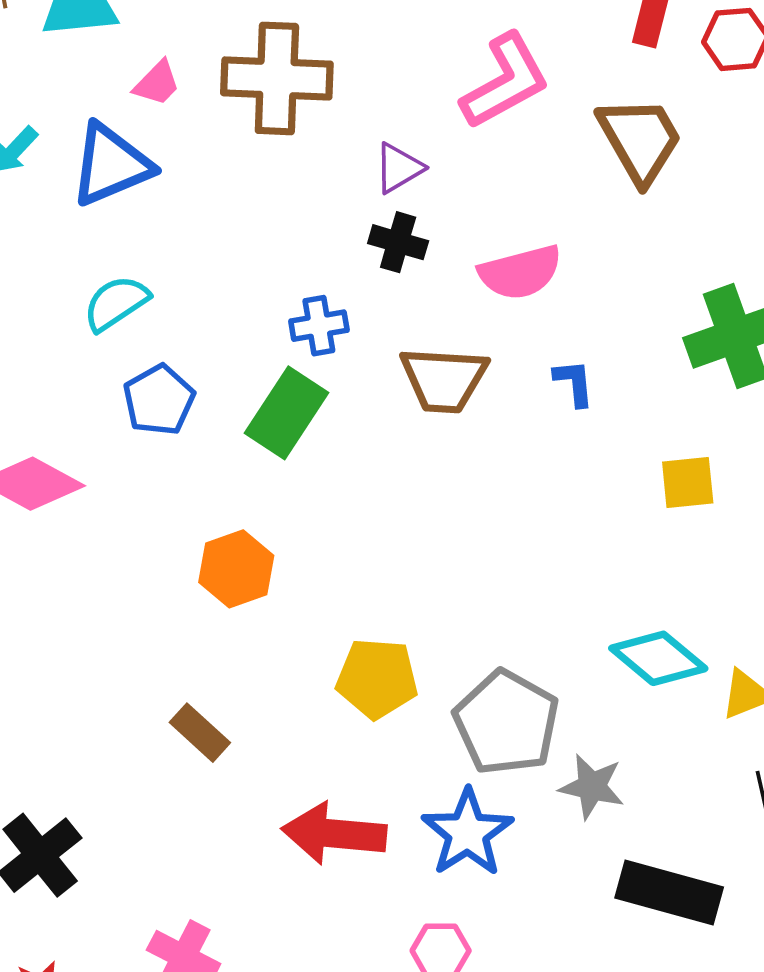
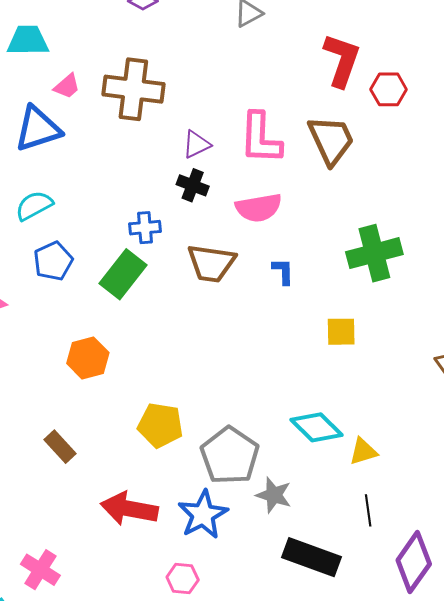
pink L-shape: (505, 81) -> (261, 138), moved, turned 116

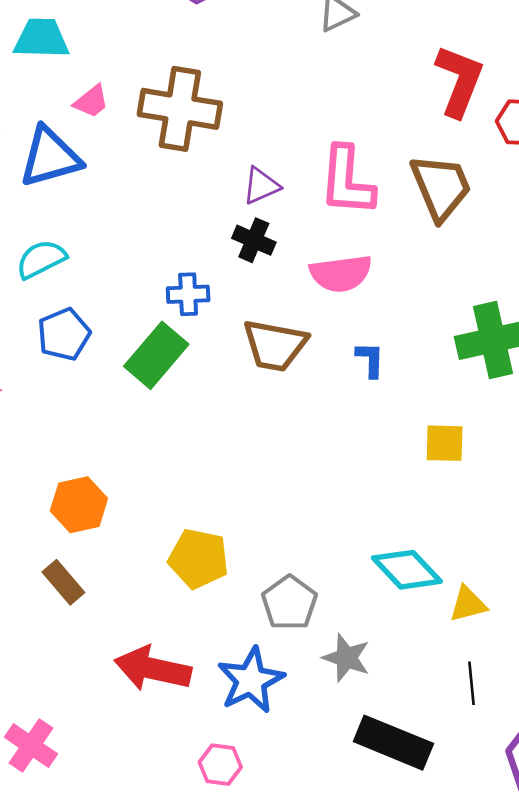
orange hexagon: (88, 358) -> (79, 505), moved
gray pentagon: (230, 456) -> (289, 603), size x0.7

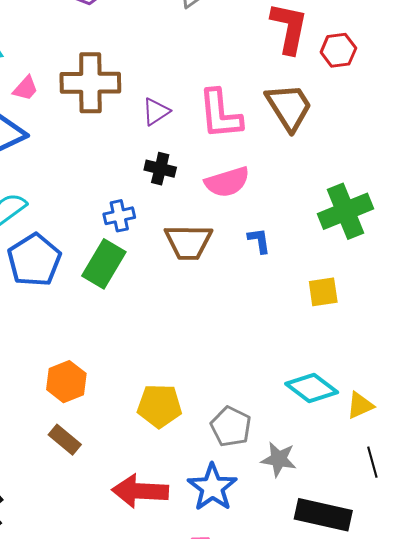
purple triangle: (261, 186) -> (156, 112), moved
blue pentagon: (64, 334) -> (34, 260), size x1.4

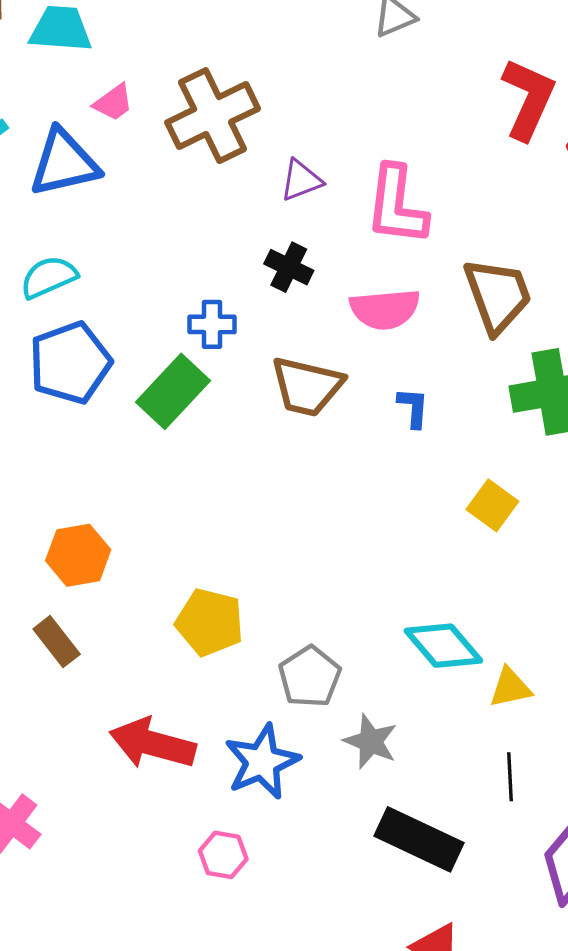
brown cross: (90, 83) -> (213, 116), turned -38
brown trapezoid: (289, 107) -> (498, 295), moved
yellow square: (323, 292) -> (492, 505), turned 32

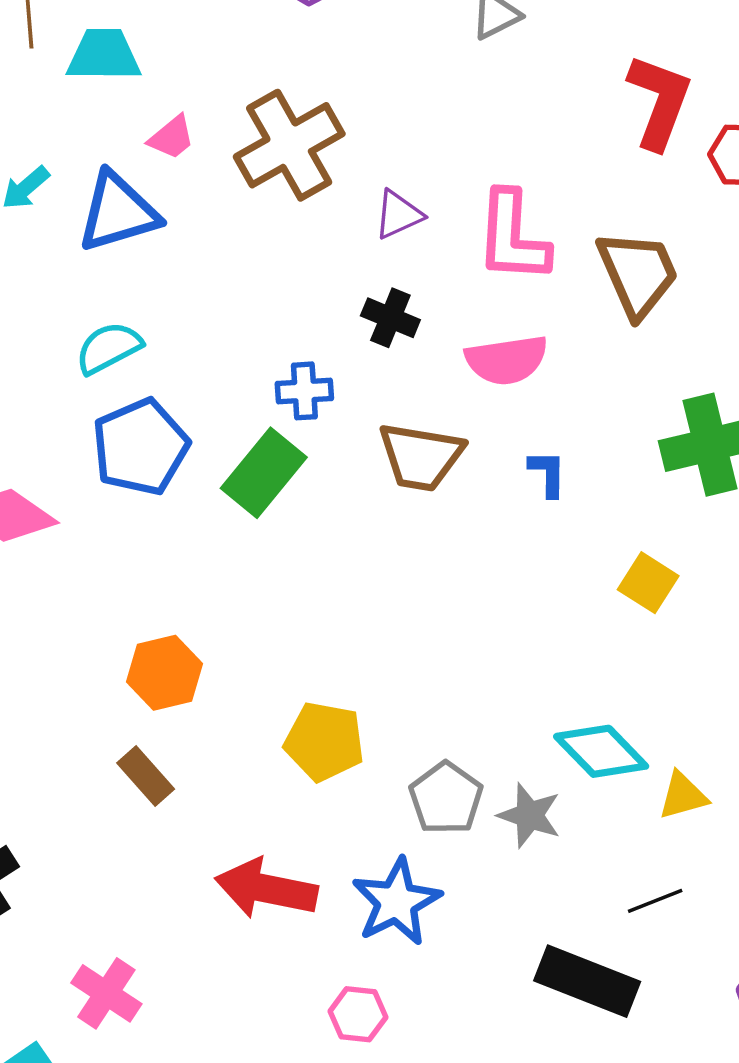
brown trapezoid: (498, 295) -> (638, 274), moved
gray star: (371, 742) -> (529, 815), moved
black line: (510, 777) -> (655, 901), moved, turned 75

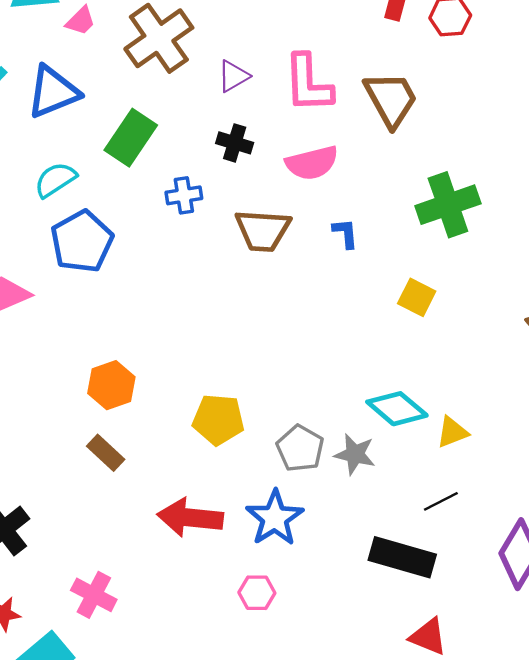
pink trapezoid: (172, 137) -> (81, 21), moved
green rectangle: (264, 473) -> (131, 138), moved

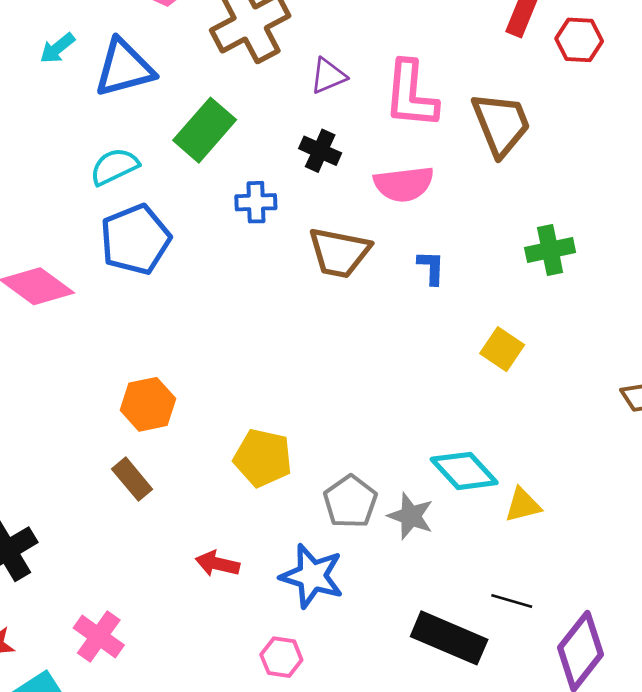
green cross: (448, 205) -> (550, 250), size x0.7
black line: (441, 501) -> (512, 601), moved, turned 36
red arrow: (190, 518) -> (217, 564), size x0.6
blue star: (275, 518) -> (312, 576), turned -30

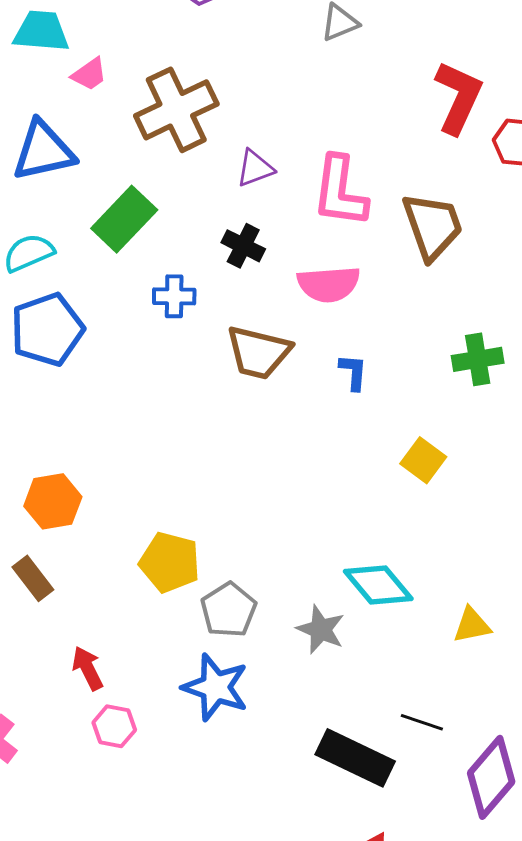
gray pentagon: (350, 502) -> (229, 610), moved
yellow triangle: (523, 505) -> (472, 625), moved
red arrow: (217, 564) -> (88, 668), moved, turned 48
pink hexagon: (281, 657) -> (114, 726), moved

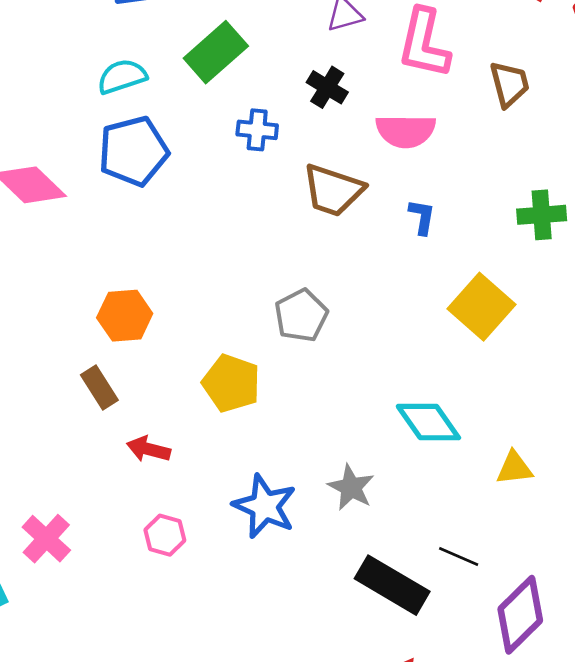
brown trapezoid: (432, 226) -> (509, 84), size x0.7
yellow square: (423, 460) -> (481, 307), size x1.5
gray pentagon: (229, 610) -> (301, 315), moved
gray star: (321, 629) -> (351, 487), moved
red arrow: (88, 668) -> (149, 449), moved, turned -54

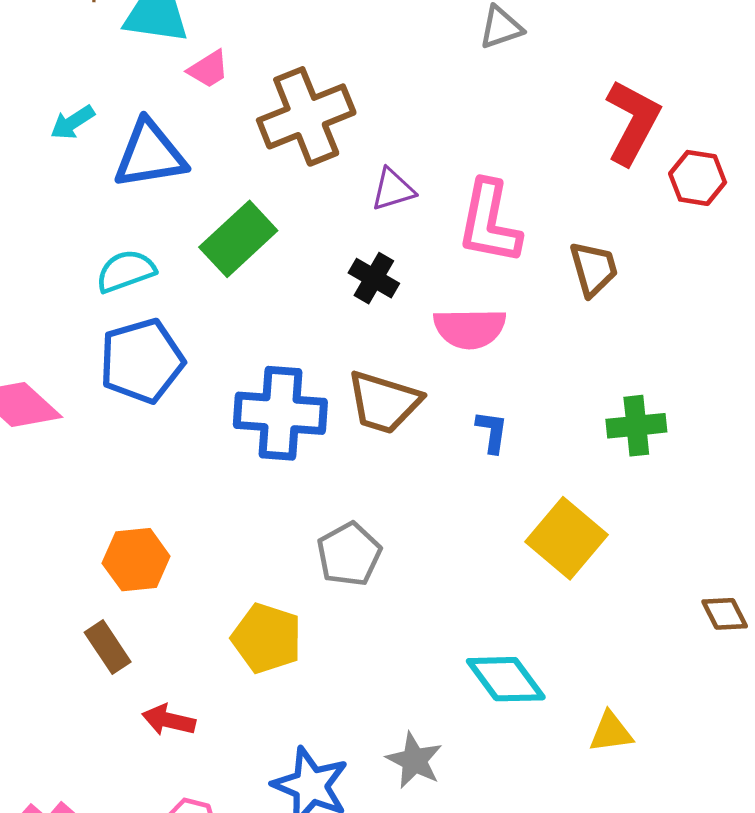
blue cross: (257, 130) -> (280, 413), moved, size x1.8

